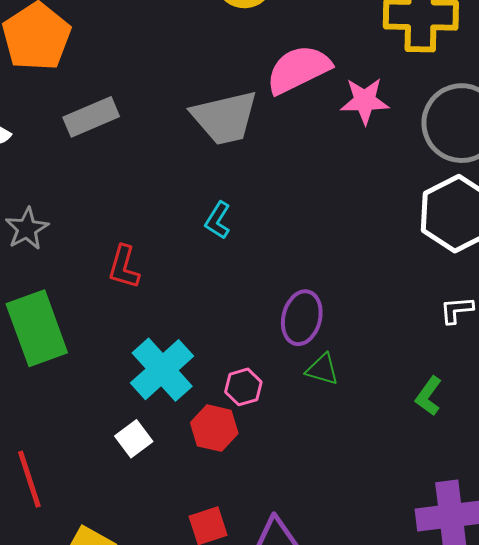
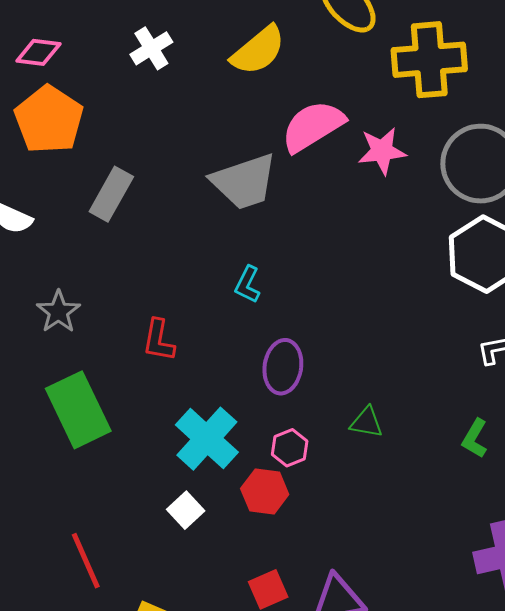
gray rectangle: (91, 117) -> (111, 194), turned -32
purple ellipse: (302, 318) -> (283, 367), moved

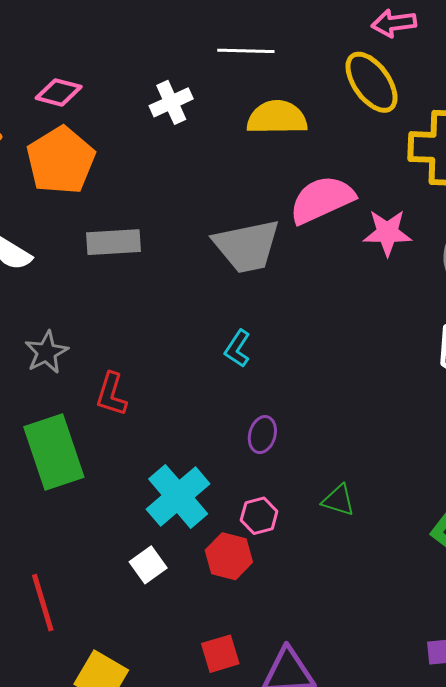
yellow semicircle: (258, 50) -> (277, 118), turned -148
gray rectangle: (111, 194) -> (113, 242), turned 50
red L-shape: (159, 340) -> (111, 394), moved
purple ellipse: (283, 367) -> (262, 435), size x0.7

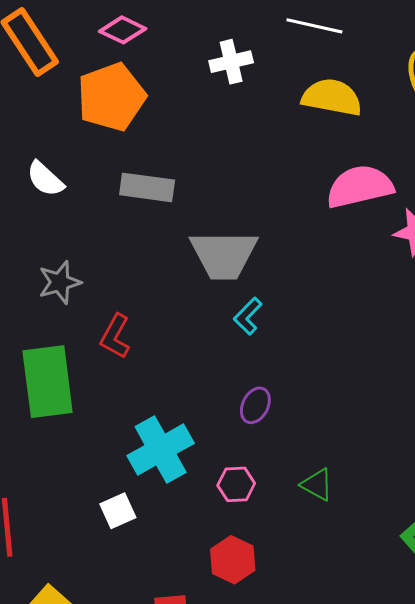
gray trapezoid: (247, 246) -> (224, 255), moved
red hexagon: (229, 556) -> (233, 560), moved

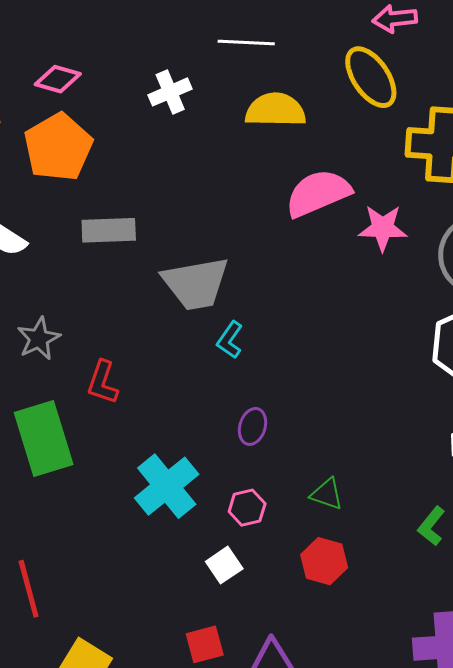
white square: (118, 511) -> (224, 565), moved
red hexagon: (233, 560) -> (324, 561), moved

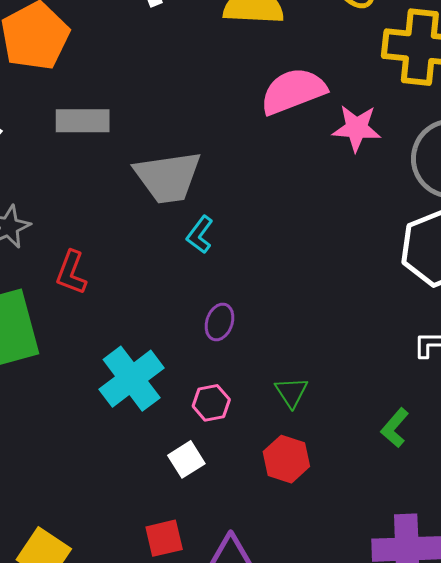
green triangle: (327, 494) -> (291, 392), turned 36

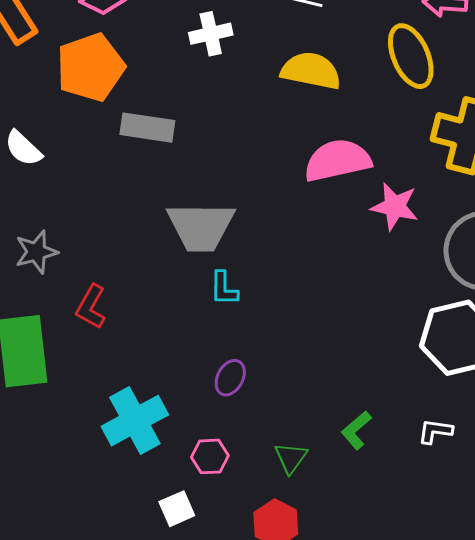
gray rectangle: (83, 121) -> (147, 128), moved
cyan L-shape: (200, 235) -> (224, 288), turned -45
green L-shape: (395, 428) -> (356, 430), moved

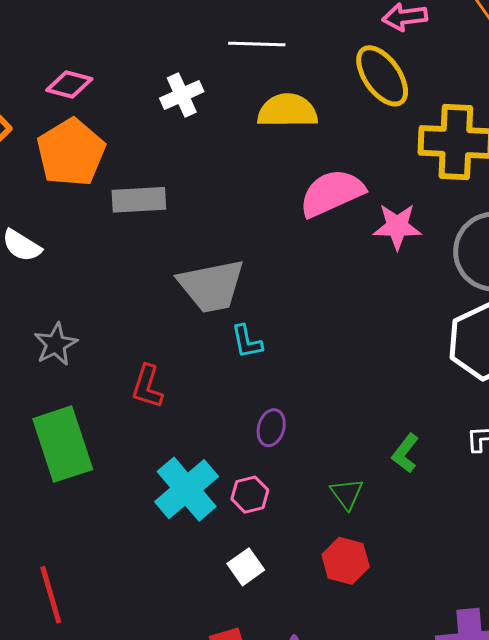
red L-shape: (91, 307) -> (147, 387), moved
pink hexagon: (210, 456) -> (250, 495), moved

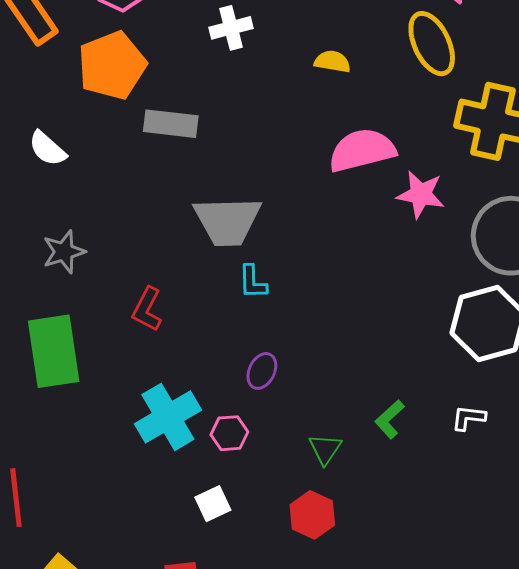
yellow semicircle: (287, 111) -> (332, 62), size x0.6

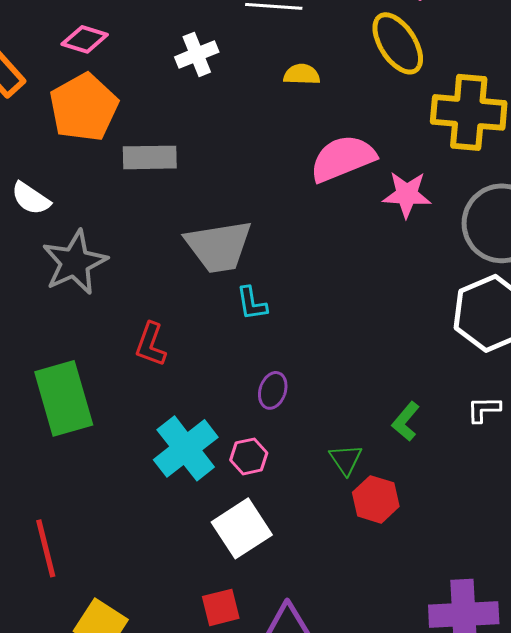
gray star: (64, 252) -> (75, 262), moved, size x1.5
white square: (213, 504) -> (242, 528), size x1.6
red hexagon: (312, 515) -> (376, 499), moved

